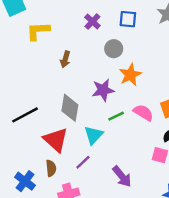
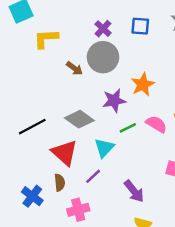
gray circle: (114, 49) -> (103, 57), moved, size x1.6
brown arrow: (65, 59) -> (74, 68), turned -70
gray diamond: (70, 108) -> (79, 119), turned -64

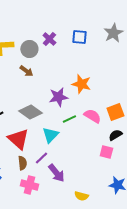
gray circle: (103, 57) -> (29, 49), moved, size x0.7
orange star: (143, 84) -> (81, 84), turned -30
brown semicircle: (60, 182) -> (22, 163), moved
purple arrow: (134, 191) -> (56, 173), moved
pink cross: (78, 210) -> (29, 185), turned 30

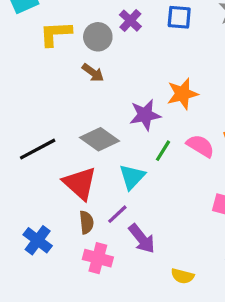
orange star: (81, 84) -> (182, 94), turned -30
green line: (69, 119) -> (163, 151), turned -32

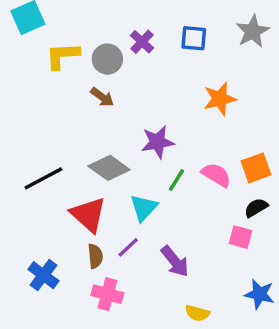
orange star: (182, 94) -> (220, 99), moved
purple arrow: (142, 239) -> (175, 261), moved

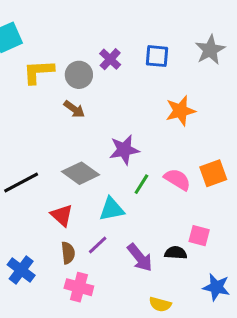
cyan triangle: (144, 208) -> (112, 209), turned 36
black semicircle: (256, 208) -> (176, 253), moved, turned 35
red triangle: (88, 215) -> (62, 215), size x0.7

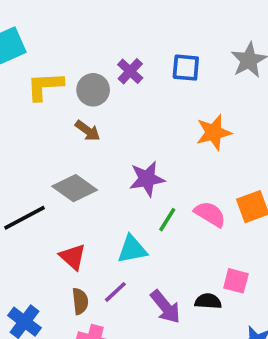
gray diamond: (80, 173) -> (75, 188), moved

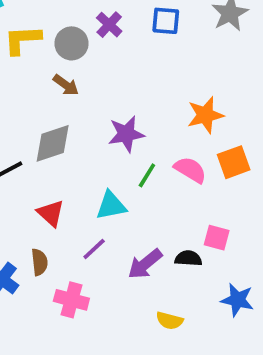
orange star: (214, 132) -> (205, 115), moved
gray diamond: (75, 188) -> (53, 143), turned -54
brown semicircle: (80, 301) -> (39, 262), moved
purple arrow: (165, 307) -> (145, 264), turned 90

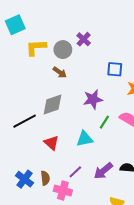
blue square: (166, 21) -> (115, 69), moved
purple line: (94, 249) -> (75, 172), moved
brown semicircle: (39, 262) -> (45, 178), moved

